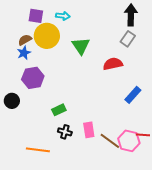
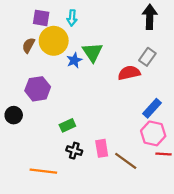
cyan arrow: (63, 16) -> (72, 18), turned 88
gray rectangle: (128, 39) -> (147, 57), moved
brown semicircle: (25, 40) -> (29, 45), turned -32
blue star: (24, 53) -> (74, 60), moved
pink hexagon: (129, 141) -> (153, 133), moved

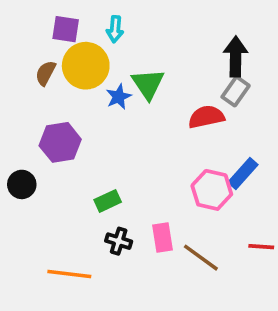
black arrow: (150, 17) -> (236, 57), moved
pink hexagon: (153, 133) -> (212, 190), moved

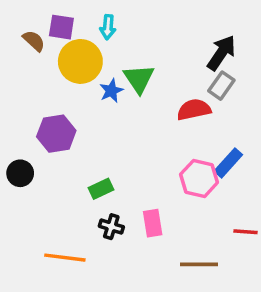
black arrow: (236, 57) -> (221, 53), turned 33
brown semicircle: (46, 73) -> (34, 41), moved, turned 105
brown line: (201, 258) -> (199, 264), moved, turned -36

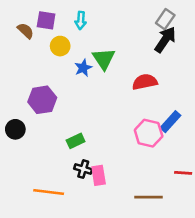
yellow circle: (80, 61) -> (60, 46), size x0.6
gray rectangle: (221, 86) -> (165, 19), moved
pink rectangle: (153, 223) -> (99, 175), moved

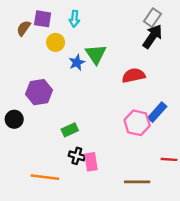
brown semicircle: (26, 31) -> (24, 28), turned -98

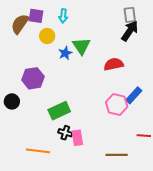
gray rectangle: (152, 18) -> (130, 15), turned -42
brown semicircle: (24, 28) -> (20, 24), size x1.5
green rectangle: (70, 130) -> (59, 111), size x1.5

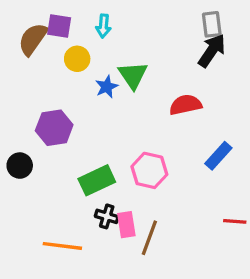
pink hexagon: (117, 104) -> (149, 170), moved
brown line: (117, 155) -> (149, 238), moved, turned -70

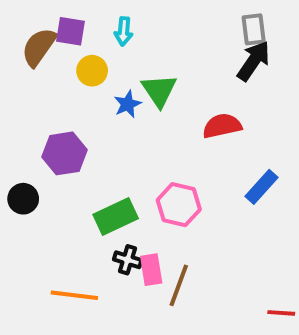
red line: (235, 221) -> (281, 313), moved

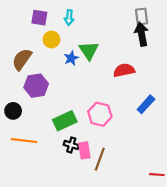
brown semicircle: (39, 47) -> (22, 59), moved
black arrow: (254, 61) -> (142, 34), turned -45
orange line: (74, 295) -> (24, 141), moved

